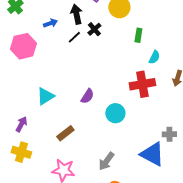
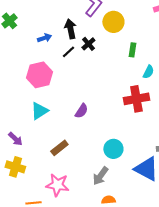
pink hexagon: (23, 46) -> (39, 75), moved
cyan circle: (115, 113) -> (113, 149), moved
purple arrow: (21, 124) -> (15, 139), turned 105

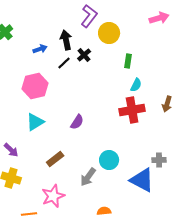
cyan semicircle: (148, 72) -> (136, 85), moved
gray arrow: (100, 176) -> (88, 177), moved
pink star: (57, 185) -> (53, 196), turned -30

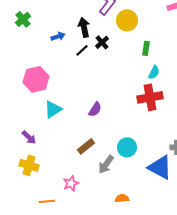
pink hexagon: (35, 86) -> (36, 79), moved
brown rectangle: (55, 159) -> (86, 146), moved
pink star: (53, 196) -> (71, 183), size x0.7

